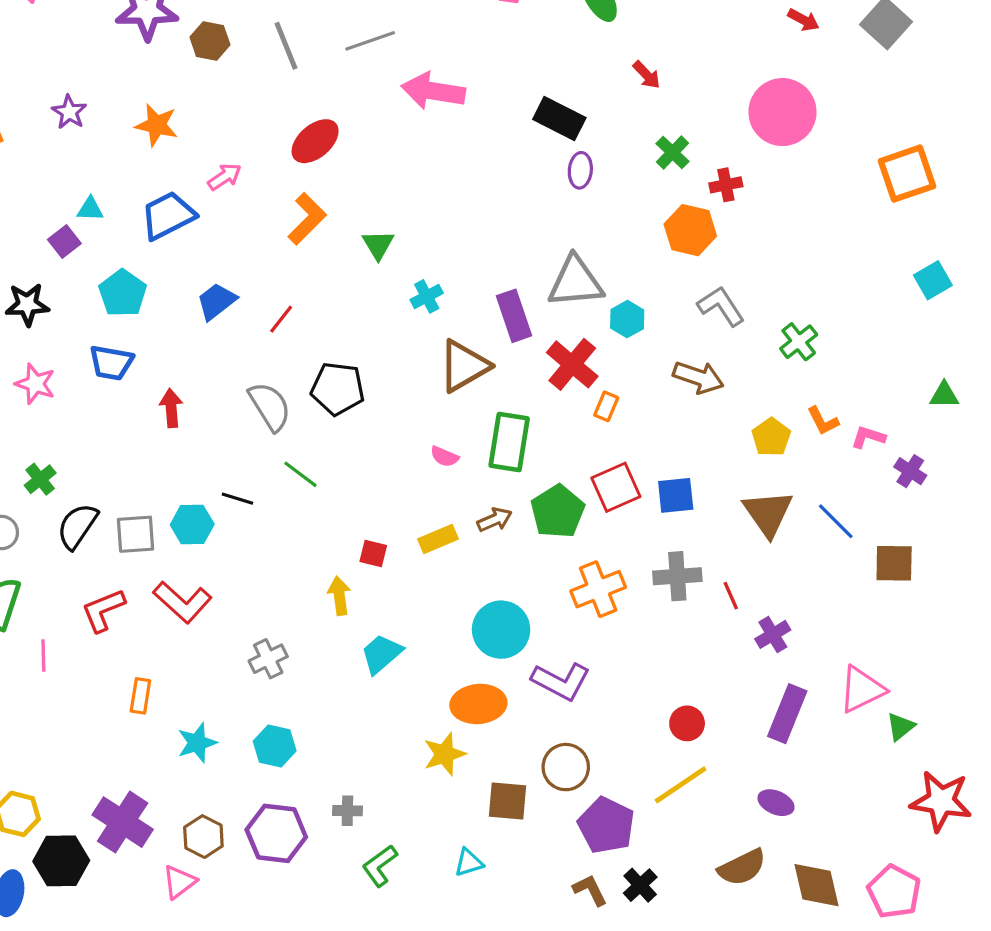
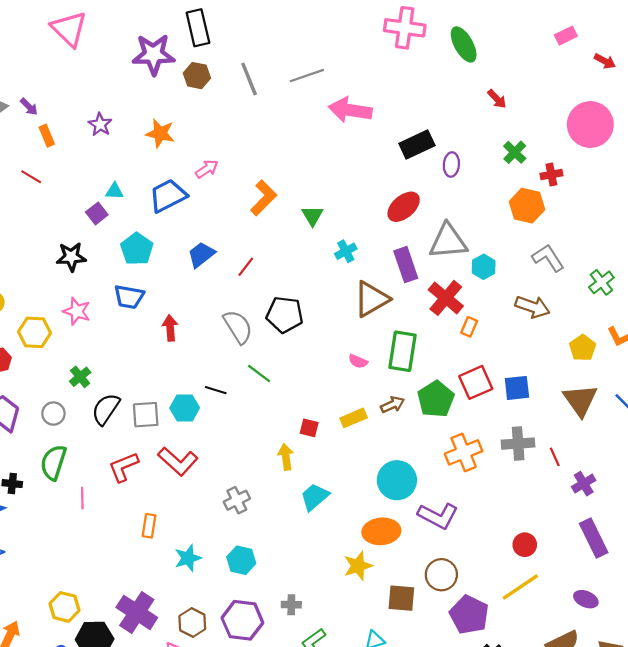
black rectangle: (559, 119) -> (417, 145), moved, turned -52
red ellipse: (315, 141) -> (404, 207), moved
purple rectangle: (787, 714) -> (594, 538), turned -48

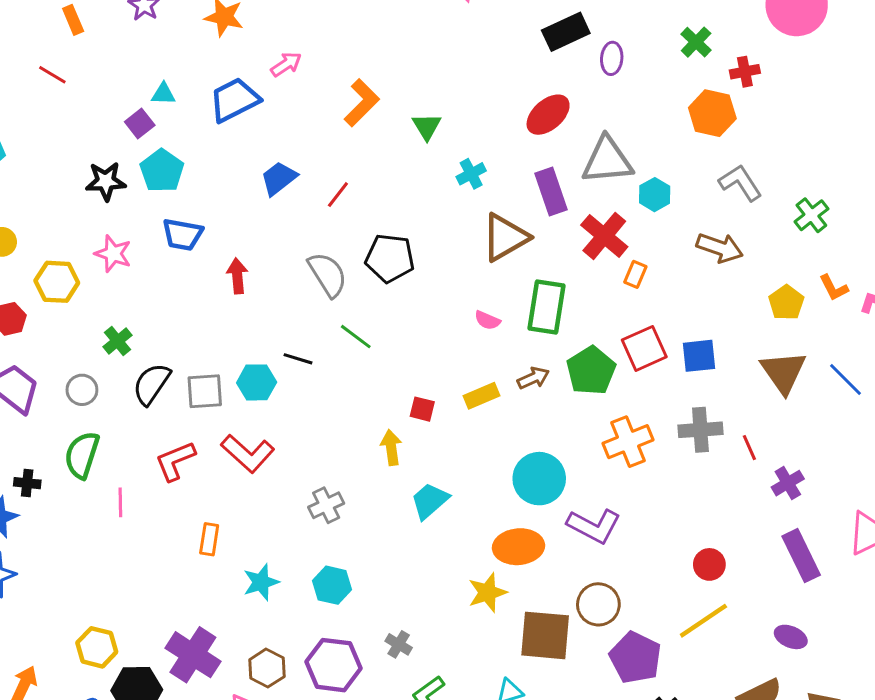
cyan pentagon: (137, 249) -> (162, 171), moved
brown square: (401, 598) -> (545, 635), size x1.4
gray cross: (291, 605) -> (399, 644), turned 30

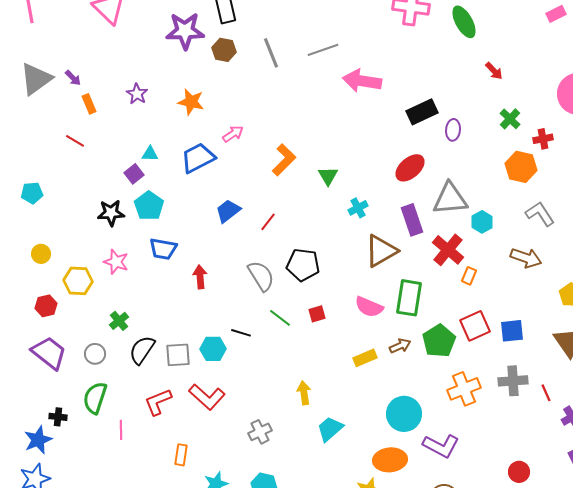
pink semicircle: (487, 320) -> (369, 307), size x1.6
red square: (422, 409) -> (317, 314), moved, turned -30

